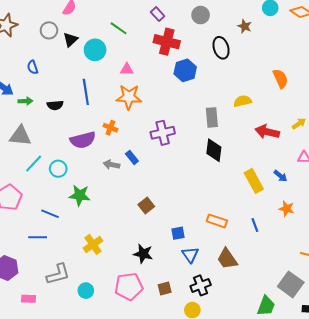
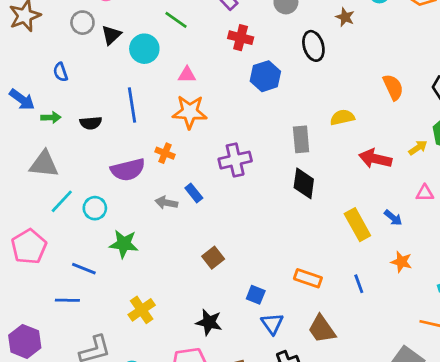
red cross: (167, 42) -> (241, 38), size x0.7
blue square: (178, 233) -> (256, 295), turned 32

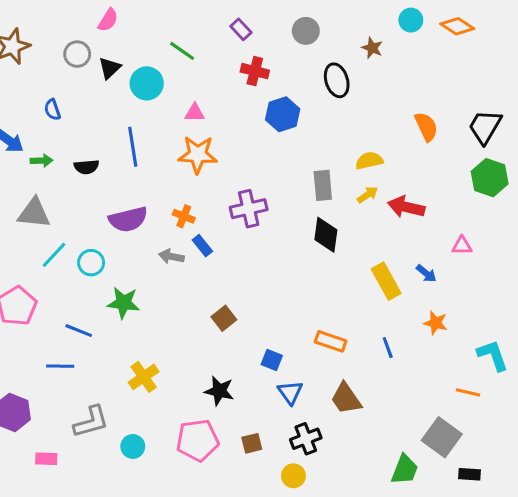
yellow arrow: (418, 148) -> (368, 195), moved
orange cross: (165, 153) -> (184, 216), moved

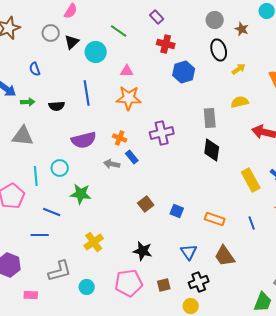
gray circle: (306, 31) -> (215, 20), moved
yellow arrow: (368, 195) -> (239, 69), moved
cyan line: (54, 255) -> (36, 176), moved, turned -48
blue square: (272, 360) -> (177, 211), moved

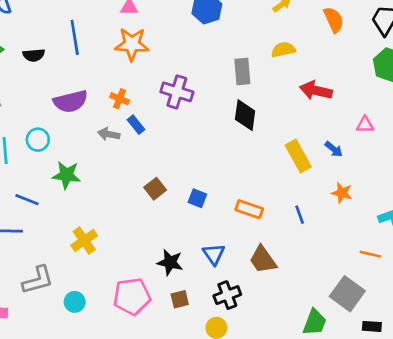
purple cross: (162, 133) -> (177, 92), turned 30
black star: (143, 251) -> (170, 262), moved

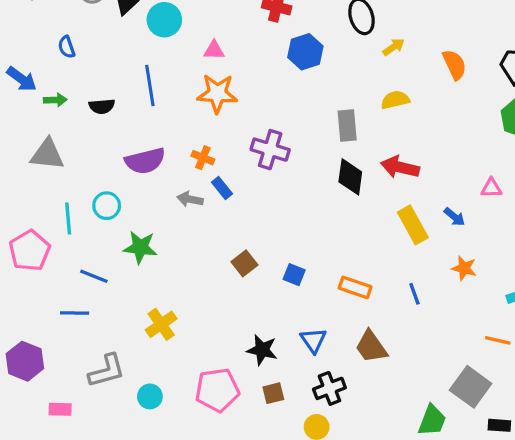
red arrow: (316, 91) -> (400, 167), moved

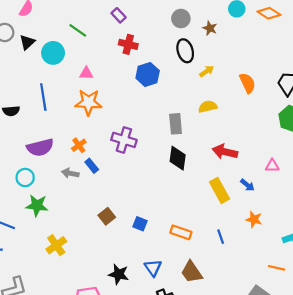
orange cross: (203, 158) -> (79, 145), turned 32
red arrow: (400, 167) -> (225, 152), moved
cyan circle: (107, 206) -> (25, 178), moved
yellow cross: (161, 324) -> (56, 245), moved

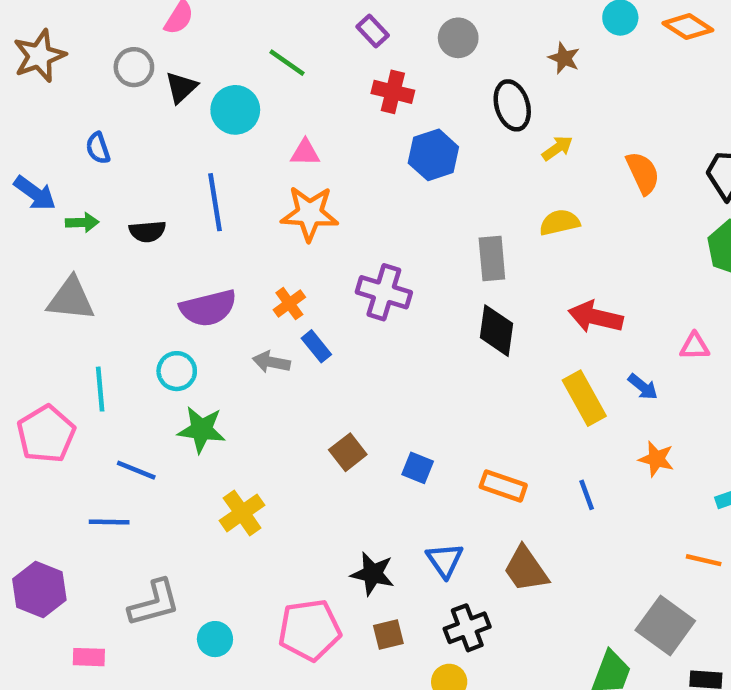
gray circle: (181, 19) -> (458, 38), moved

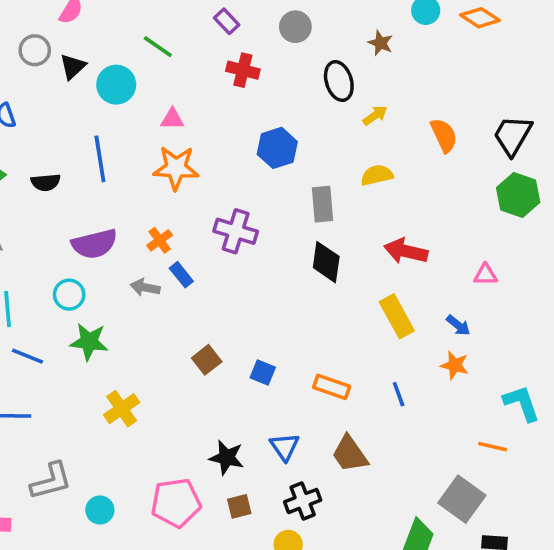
blue hexagon: (433, 155) -> (277, 148), moved
blue arrow: (643, 387) -> (458, 325), moved
blue line: (136, 470) -> (27, 356), moved

